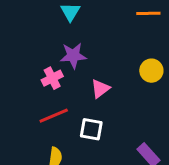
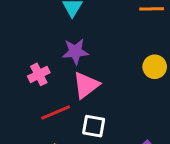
pink cross: (52, 78) -> (39, 74), moved
pink triangle: (100, 89) -> (86, 85), moved, size x1.4

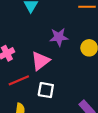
purple star: (75, 52) -> (59, 37), moved

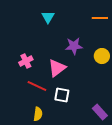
red line: (19, 80) -> (37, 86), turned 48

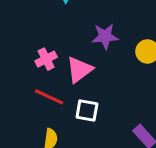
pink cross: (26, 61) -> (46, 59), moved

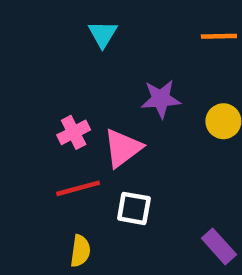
red line: (49, 97) -> (78, 188), turned -40

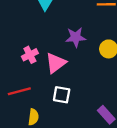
red line: (78, 188) -> (19, 91), moved

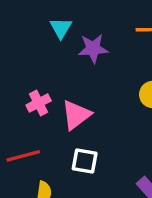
purple star: (76, 37) -> (93, 48), moved

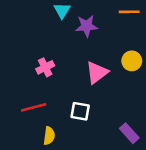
pink triangle: (76, 115) -> (97, 73), moved

